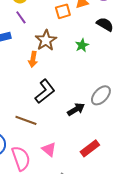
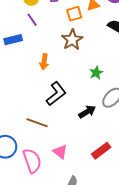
brown star: (46, 40) -> (72, 40), moved
green star: (82, 45) -> (96, 73), moved

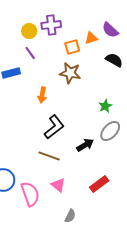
brown star: (72, 40) -> (70, 73), turned -30
green star: (96, 73) -> (105, 106), moved
brown line: (37, 123) -> (49, 156), moved

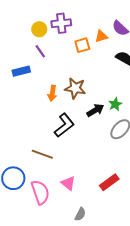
brown star: (70, 73) -> (75, 88), moved
black arrow: (85, 145) -> (95, 110), moved
brown line: (49, 156) -> (42, 154), moved

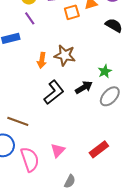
black arrow: (95, 110) -> (84, 87), moved
brown line: (42, 154) -> (18, 121), moved
pink triangle: (68, 183) -> (58, 150), turned 35

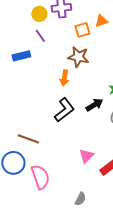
brown star: (65, 55) -> (78, 57), moved
orange arrow: (42, 60) -> (64, 78), moved
pink triangle: (58, 150) -> (86, 156), moved

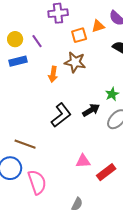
yellow circle: (39, 14) -> (15, 39), moved
orange arrow: (64, 78) -> (53, 74), moved
pink triangle: (86, 156) -> (83, 161), turned 42

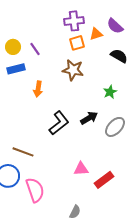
purple cross: (58, 13) -> (74, 21), moved
orange arrow: (53, 74) -> (38, 89), moved
green star: (112, 94) -> (110, 92), moved

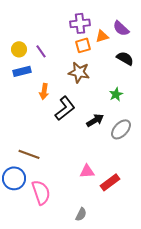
black L-shape: (59, 123) -> (65, 108), moved

